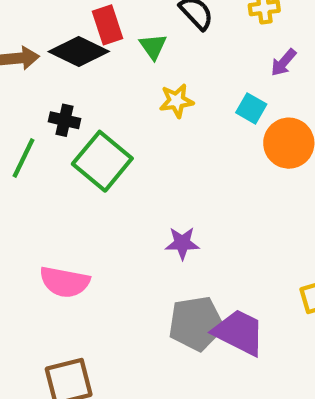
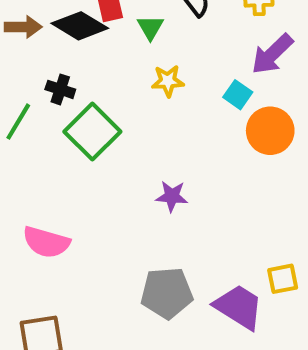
purple arrow: (283, 62) -> (272, 54), size x1.6
purple star: (182, 243) -> (172, 196), moved
purple trapezoid: (239, 332) -> (239, 307), moved

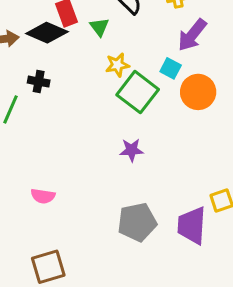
green square: (92, 132) -> (138, 92), moved
pink semicircle: (46, 242) -> (43, 196), size x0.7
purple trapezoid: (239, 307) -> (192, 225), turned -111

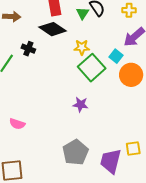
green triangle: (99, 27) -> (82, 13), moved
black diamond: (47, 33) -> (53, 29), moved
gray pentagon: (137, 222) -> (75, 152), turned -30

